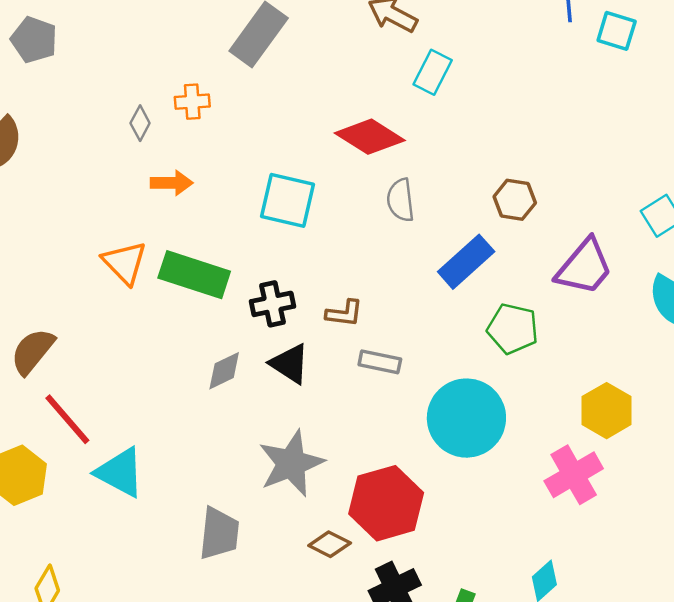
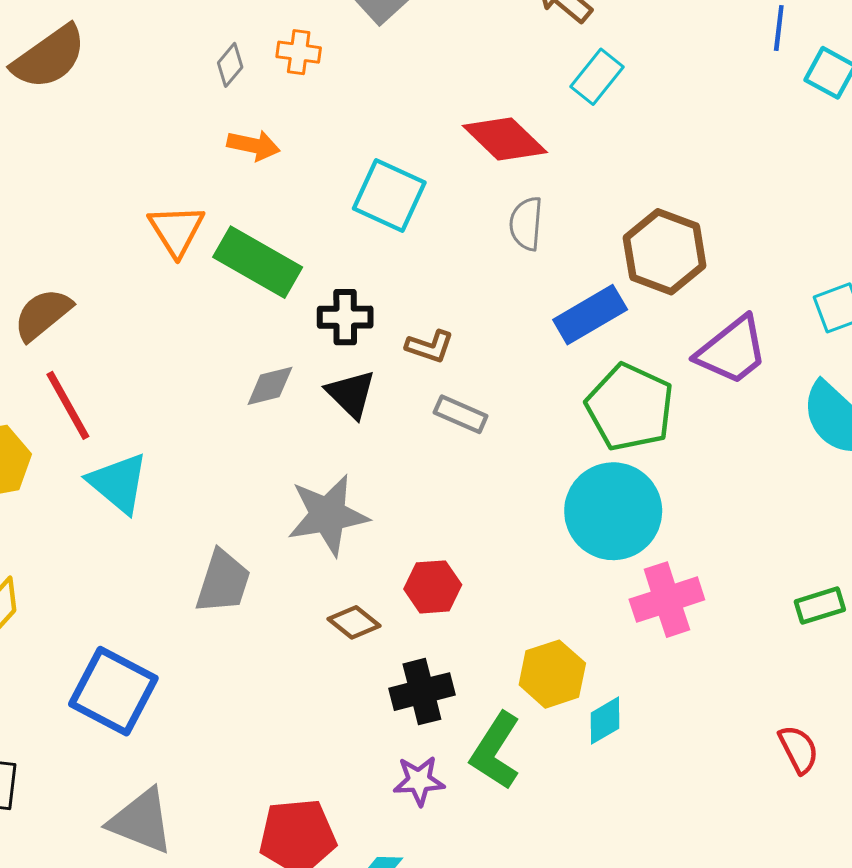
brown hexagon: (515, 200) -> (665, 252), size x1.6
green pentagon: (513, 329) -> (630, 407), size x1.4
yellow hexagon: (607, 411) -> (552, 674), moved
cyan circle: (466, 418) -> (613, 511), moved
red hexagon: (386, 503) -> (433, 587), size x0.6

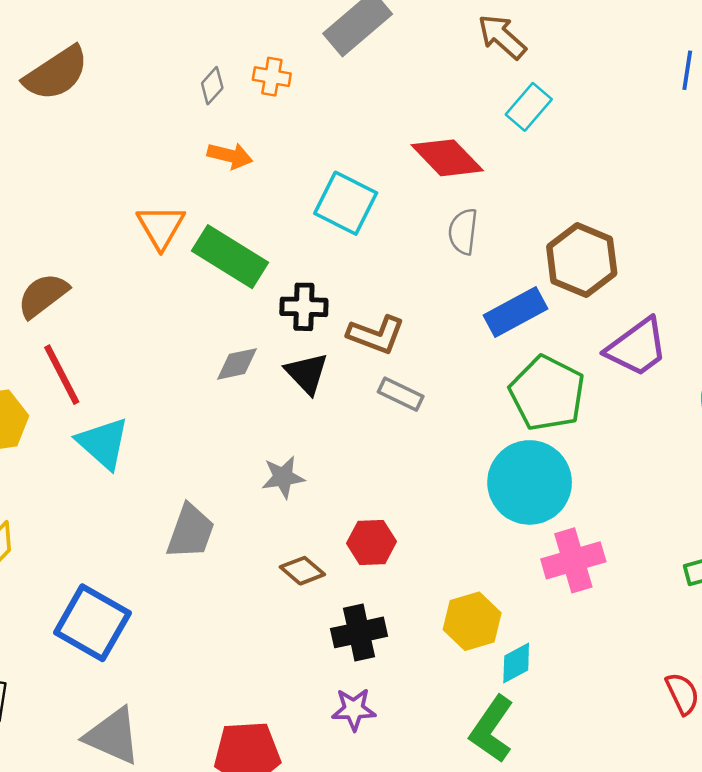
brown L-shape: (430, 346) -> (376, 335), size x1.4
gray star: (328, 515) -> (283, 477), size x0.6
green L-shape: (496, 751) -> (492, 729), moved

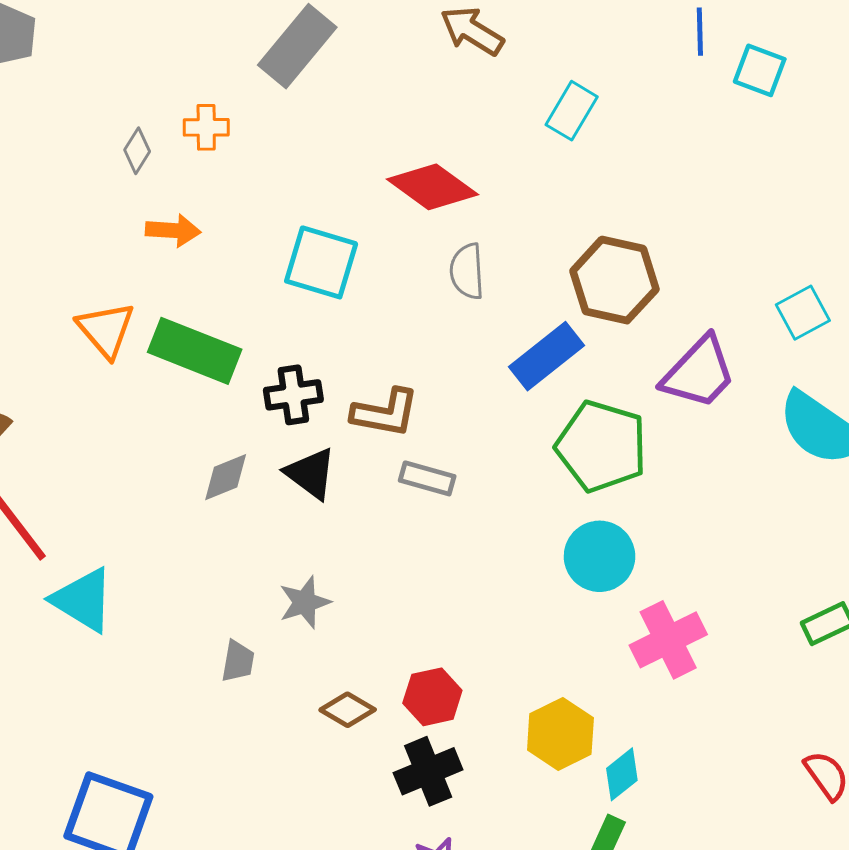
cyan rectangle: (529, 107) -> (572, 111), moved
cyan circle: (530, 482) -> (600, 556), size x0.7
gray trapezoid: (191, 532) -> (238, 661), moved, size x0.6
red hexagon: (371, 542) -> (432, 697), moved

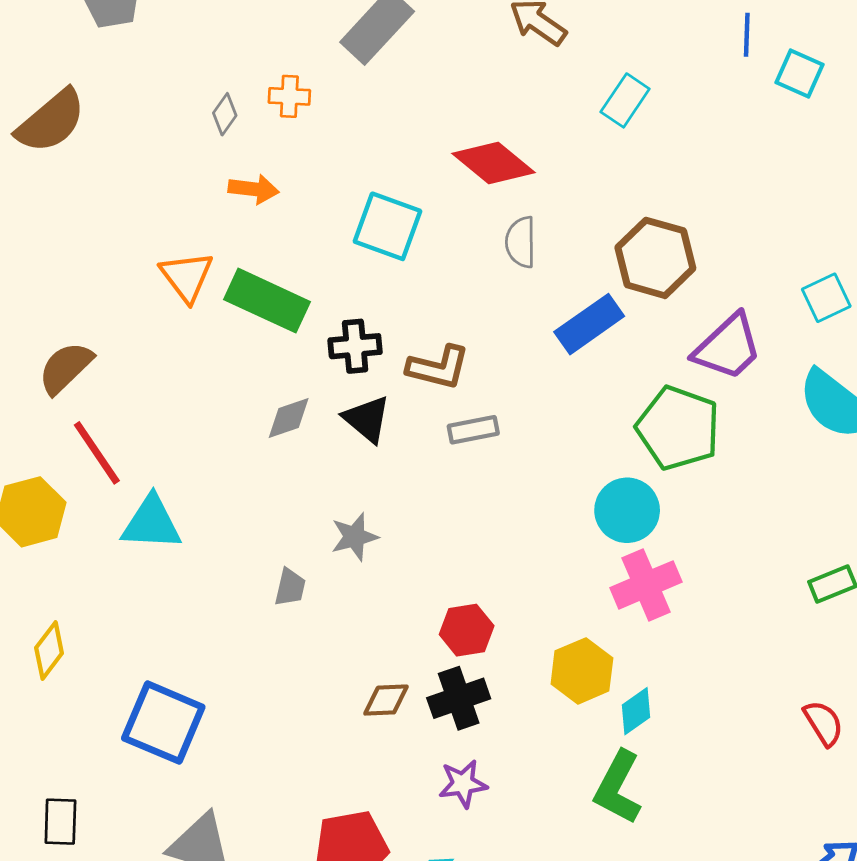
green pentagon: (601, 446) -> (678, 428), moved
gray rectangle: (427, 478) -> (473, 430), turned -30
cyan triangle: (83, 600) -> (151, 523), turned -32
pink cross: (668, 640) -> (646, 585), moved
brown diamond: (348, 710) -> (386, 700), moved, turned -36

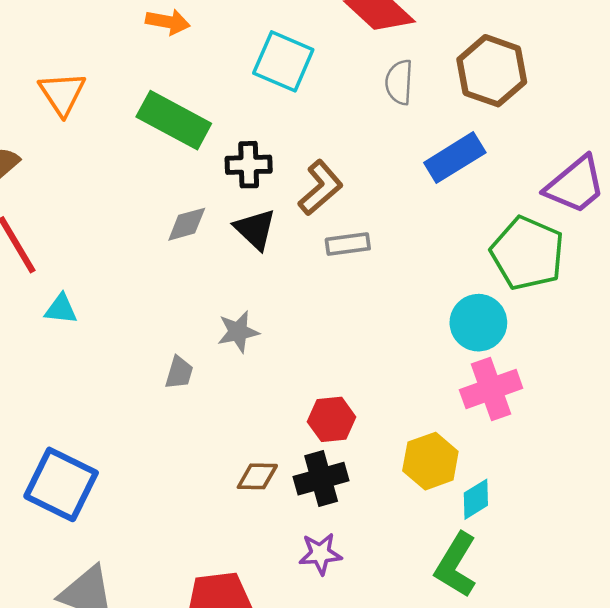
brown hexagon: (655, 258) -> (492, 71), moved
orange triangle: (187, 277) -> (62, 94), moved
brown L-shape: (438, 367) -> (320, 188), turned -58
cyan triangle: (151, 523) -> (61, 309), size x0.6

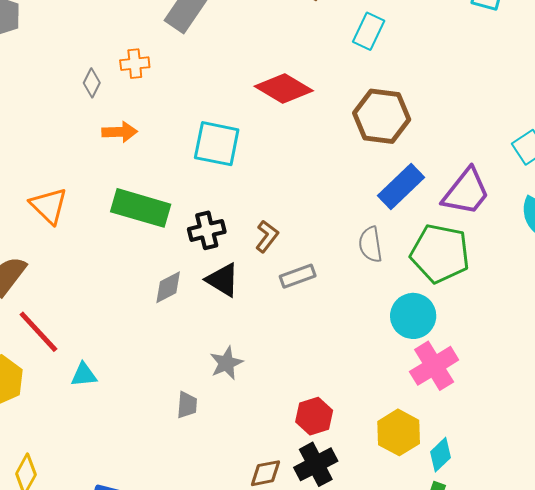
gray semicircle: (399, 82) -> (370, 244), moved
blue rectangle: (455, 158) -> (401, 186), moved
brown L-shape: (320, 188) -> (267, 236), size x0.7

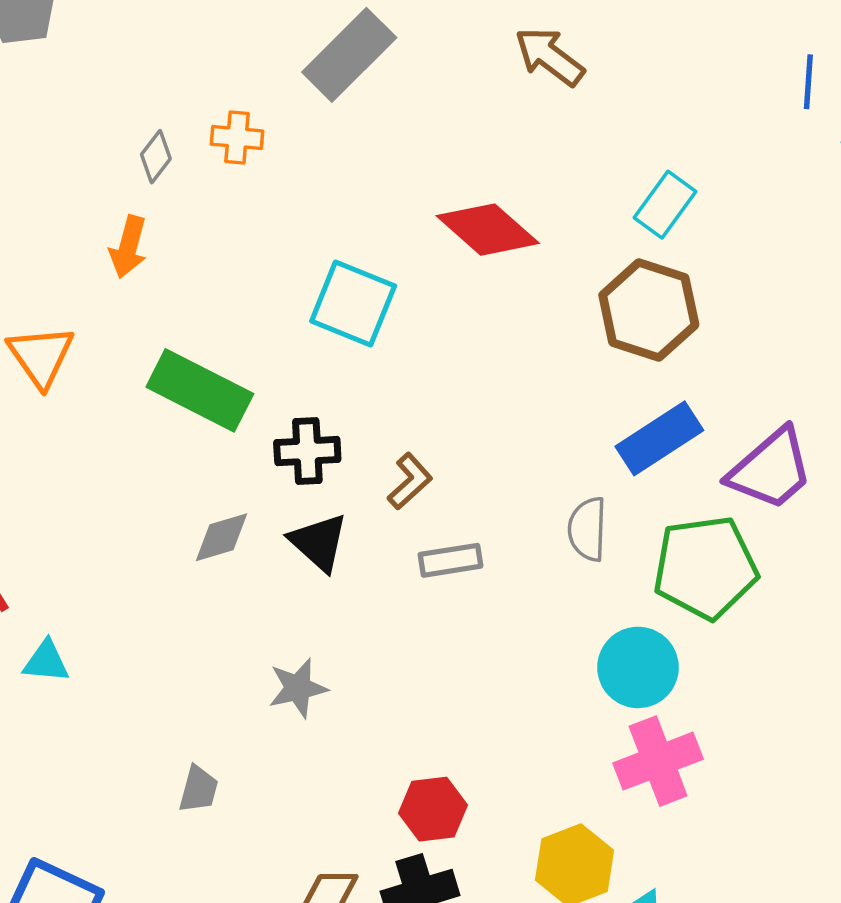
cyan rectangle: (369, 31) -> (665, 205), moved
orange arrow: (120, 132) -> (128, 247), moved, turned 96
green pentagon: (440, 253) -> (705, 568), turned -30
gray trapezoid: (187, 405) -> (199, 789), moved

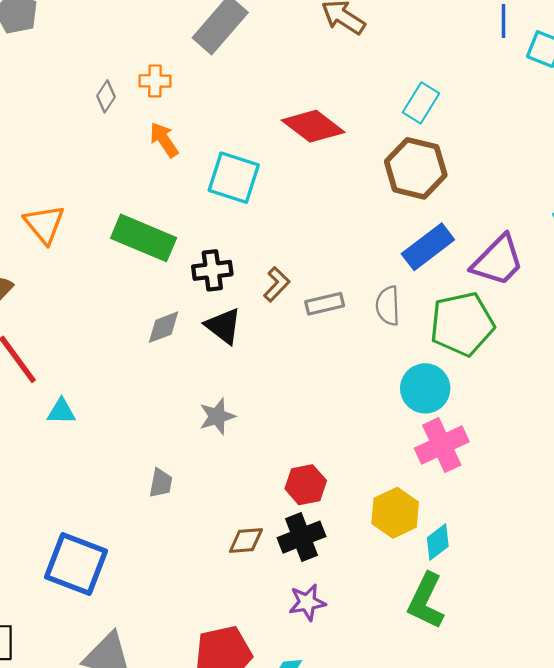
orange arrow: (128, 247) -> (164, 140), moved, turned 135
gray rectangle: (450, 560) -> (325, 304), moved

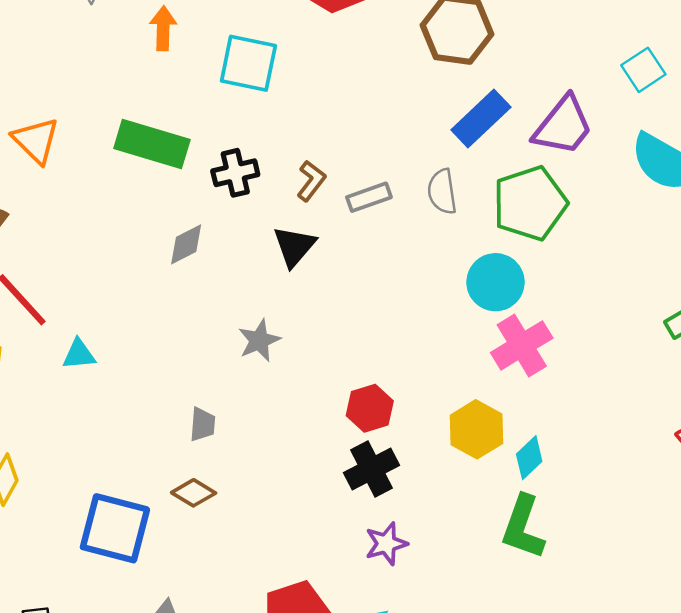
orange arrow: (164, 140) -> (163, 28), turned 42
black triangle: (223, 326) -> (294, 246), moved, turned 39
brown diamond: (246, 540) -> (194, 493), moved, turned 42

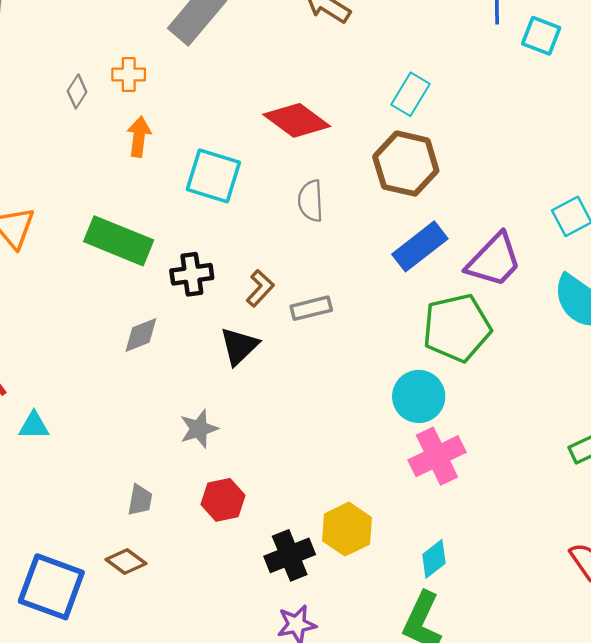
gray semicircle: (442, 192) -> (311, 201), moved
red hexagon: (370, 408) -> (223, 500), moved
yellow hexagon: (476, 429) -> (347, 529), moved

